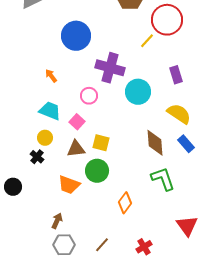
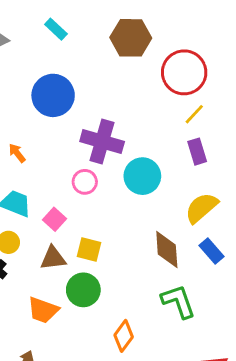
yellow line: (147, 41) -> (194, 114), moved
pink circle: (89, 96) -> (85, 182), moved
yellow semicircle: (179, 114) -> (201, 208), turned -75

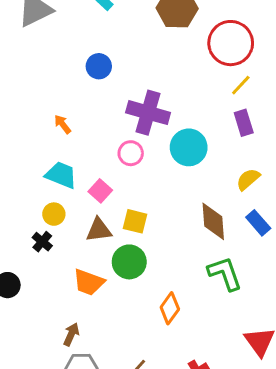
blue circle: (53, 95) -> (99, 66), size x0.6
yellow semicircle: (201, 208) -> (248, 179), size x0.7

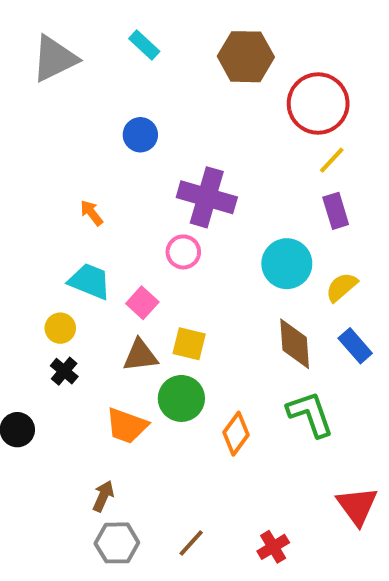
cyan circle: (189, 147) -> (287, 264), moved
yellow circle: (54, 214) -> (60, 328), moved
orange diamond: (170, 308) -> (236, 434), moved

